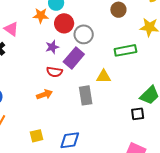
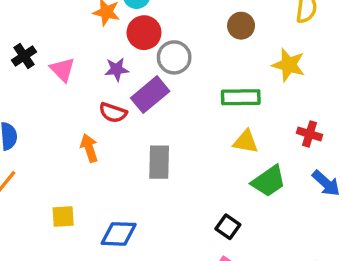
pink triangle: (11, 29) -> (62, 70), moved
yellow triangle: (104, 77) -> (246, 142), moved
orange arrow: (45, 94) -> (89, 148), turned -98
black square: (138, 114) -> (228, 227), moved, turned 32

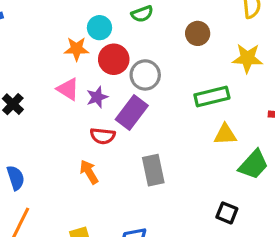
pink triangle: (62, 70) -> (68, 89), moved

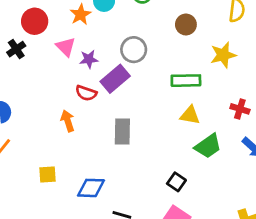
orange star: (76, 49) -> (81, 14), turned 30
yellow star: (247, 58) -> (223, 55), turned -30
red circle: (114, 59) -> (35, 21), moved

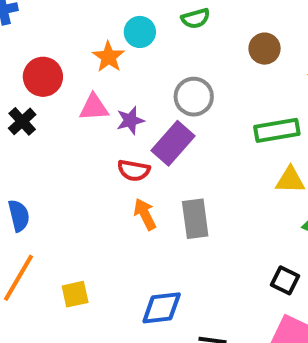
pink triangle: (66, 47) -> (94, 107), turned -40
orange arrow: (68, 121) -> (145, 214), moved
yellow square: (48, 174) -> (75, 294), moved

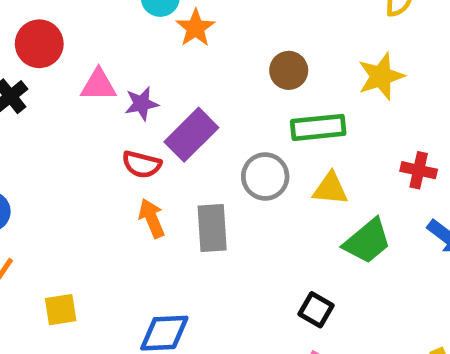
brown circle: (265, 49) -> (289, 70), moved
orange star: (108, 57) -> (195, 28), moved
gray circle: (194, 97) -> (265, 176), moved

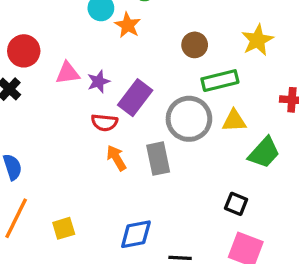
gray circle: (265, 176) -> (189, 119), size x1.4

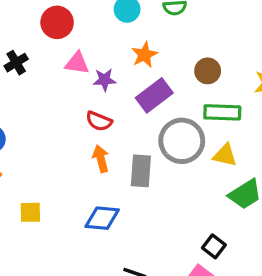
orange star: (128, 25) -> (144, 55), moved
red circle: (24, 51) -> (57, 22), moved
purple rectangle: (135, 98) -> (154, 95), moved
black square: (236, 204) -> (214, 246), moved
blue diamond: (136, 234) -> (102, 218), moved

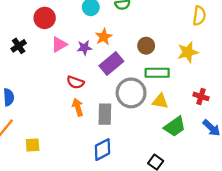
pink triangle: (77, 63) -> (59, 44), turned -35
purple star: (104, 80) -> (84, 48), moved
blue diamond: (102, 218) -> (102, 150), moved, turned -30

